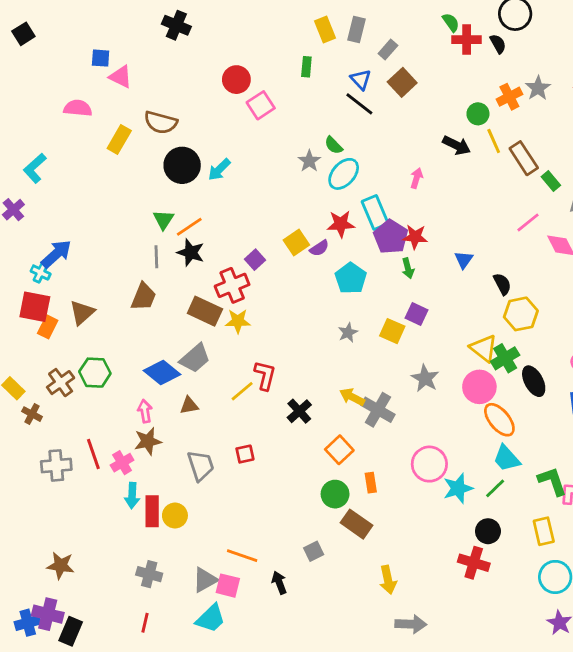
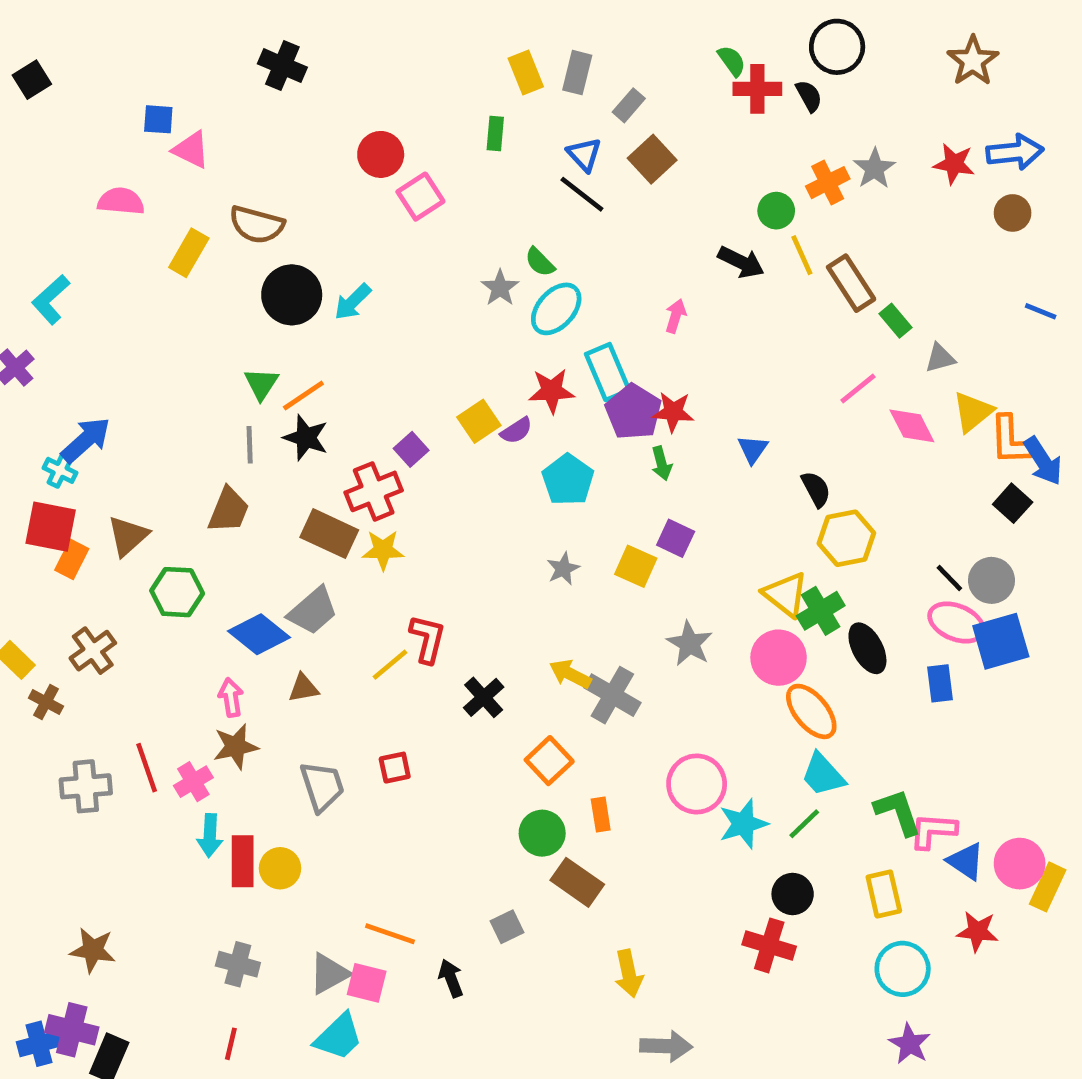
green hexagon: (95, 373) -> (177, 592), moved

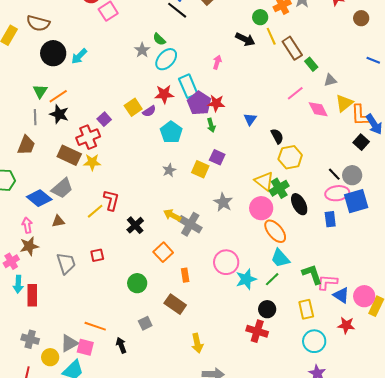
pink ellipse: (956, 623) -> (337, 193), turned -30
green circle: (542, 833) -> (137, 283), moved
yellow circle: (280, 868) -> (50, 357), moved

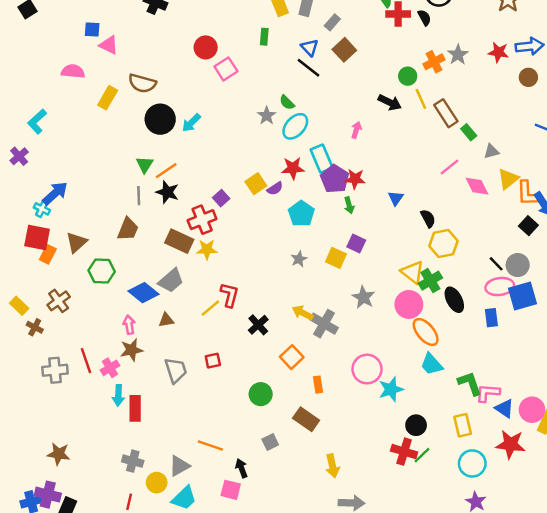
green line: (272, 279) -> (422, 455), moved
red star: (346, 325) -> (510, 444), size x1.4
pink square: (85, 347) -> (231, 490), moved

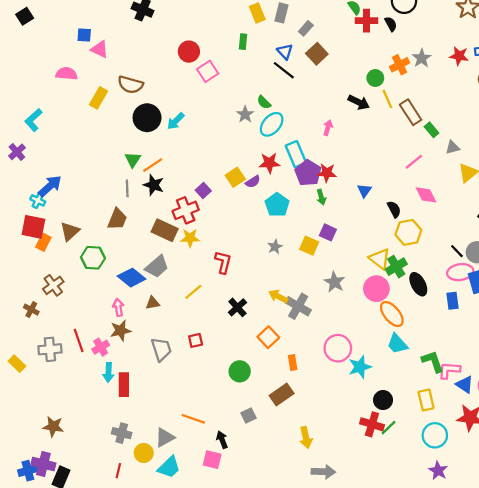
pink diamond: (477, 186) -> (426, 195), moved
red L-shape: (230, 295) -> (223, 262), moved
yellow rectangle: (19, 306) -> (17, 364), moved
brown rectangle: (306, 419) -> (282, 395), turned -70

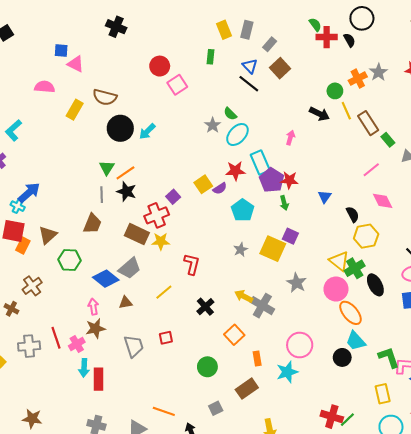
yellow square: (309, 246) -> (273, 249), size x1.4
cyan star: (360, 367) -> (287, 372), moved
black circle: (383, 400) -> (342, 357), moved

